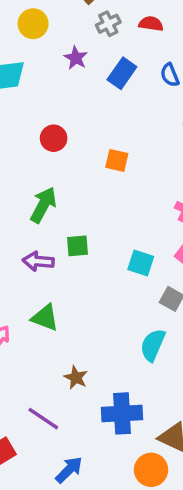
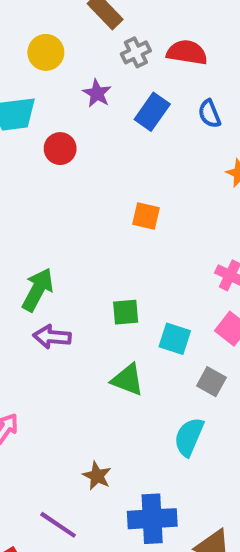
red semicircle: (151, 24) -> (187, 52), size x1.4
red circle: (54, 138) -> (60, 149), moved
green arrow: (43, 205) -> (38, 290), moved
green square: (78, 246) -> (126, 312), moved
green triangle: (45, 318) -> (128, 380), moved

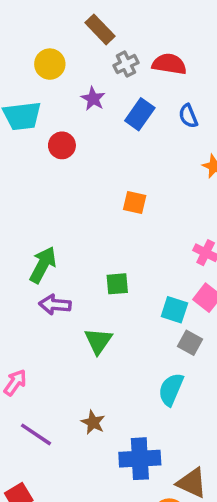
cyan square: (175, 339) -> (174, 310), moved
green triangle: (128, 380) -> (98, 341), moved, turned 44
purple line: (58, 525) -> (36, 434), moved

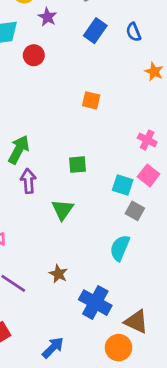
purple star: (93, 99) -> (47, 17), moved
purple arrow: (55, 305) -> (28, 181), turned 80
blue cross: (140, 459) -> (95, 303), turned 32

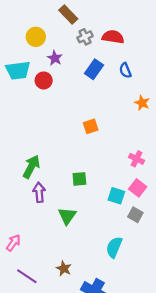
red circle: (34, 55) -> (44, 80), moved
orange square: (91, 100) -> (91, 126), turned -32
gray square: (135, 211) -> (135, 215), moved

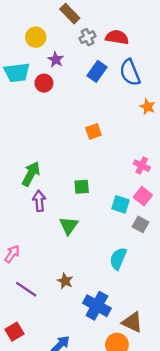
blue semicircle: (125, 70) -> (130, 72), size x1.6

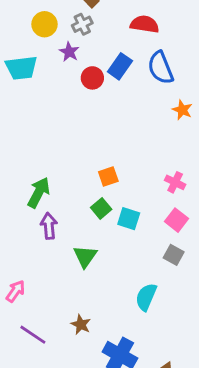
gray cross: (88, 37) -> (82, 24), moved
red circle: (44, 83) -> (92, 78), moved
orange square: (93, 131) -> (108, 177), moved
green square: (82, 187) -> (101, 208), turned -35
cyan square: (120, 204) -> (129, 219), moved

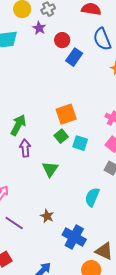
blue rectangle: (120, 66) -> (74, 57), moved
red circle: (92, 78) -> (62, 40), moved
orange square: (108, 177) -> (66, 114), size x1.5

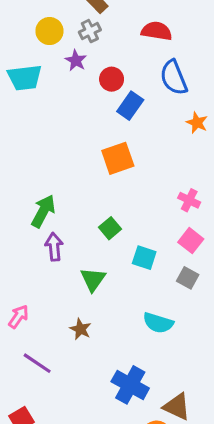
orange square: (66, 114) -> (118, 158), moved
cyan square: (80, 143) -> (144, 258), moved
cyan semicircle: (92, 197) -> (158, 323), turned -96
brown star: (47, 216) -> (81, 329), moved

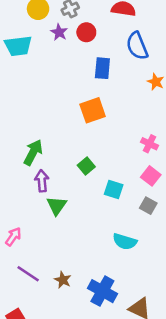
red circle: (112, 79) -> (86, 32), moved
blue rectangle: (130, 106) -> (102, 68), turned -30
green triangle: (93, 279) -> (57, 206), moved
brown star: (81, 329) -> (63, 280), moved

